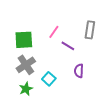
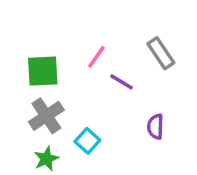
gray rectangle: (90, 30) -> (161, 53), turned -42
purple semicircle: (79, 71) -> (155, 127), moved

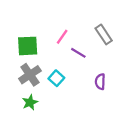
cyan square: (87, 141) -> (56, 78), moved

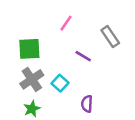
pink line: (62, 37) -> (66, 23), moved
purple semicircle: (100, 82) -> (87, 104), moved

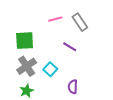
pink line: (66, 23) -> (55, 19), turned 40
gray rectangle: (110, 37) -> (80, 22), moved

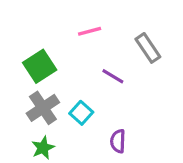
gray rectangle: (80, 22) -> (148, 48), moved
green square: (25, 41) -> (40, 66), turned -30

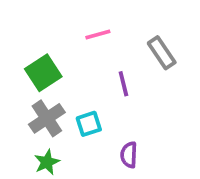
purple line: (113, 76) -> (123, 84), turned 45
cyan square: (81, 113) -> (89, 124), turned 30

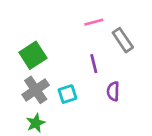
pink line: (98, 35) -> (94, 22), moved
purple semicircle: (129, 155) -> (113, 91), moved

